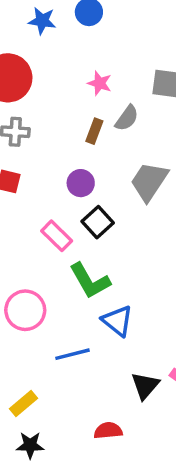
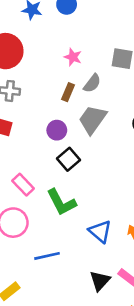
gray trapezoid: (149, 181) -> (92, 119), moved
pink rectangle: (57, 236) -> (23, 185), moved
blue triangle: (117, 321) -> (100, 232), moved

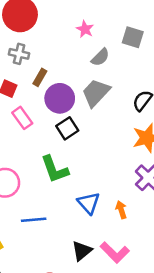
brown rectangle: (68, 92) -> (40, 77), moved
purple circle: (57, 130) -> (60, 98), size x1.5
pink rectangle: (23, 185) -> (22, 118), moved

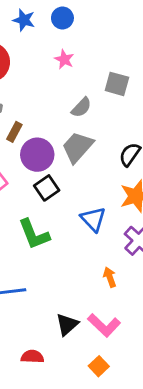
pink star: (85, 29) -> (64, 59), moved
blue triangle: (89, 203) -> (93, 219), moved

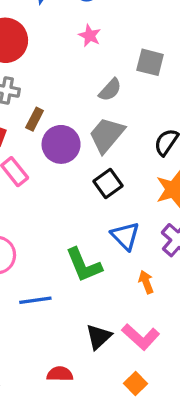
black square: (47, 188) -> (108, 183), moved
blue triangle: (93, 219) -> (125, 236), moved
green L-shape: (34, 234) -> (84, 265), moved

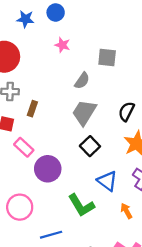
purple circle: (61, 144) -> (48, 169), moved

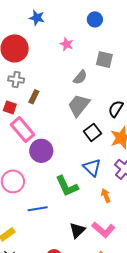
blue circle: (56, 12) -> (95, 19), moved
black square: (90, 146) -> (92, 132), moved
pink rectangle: (24, 147) -> (23, 130), size x1.4

